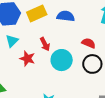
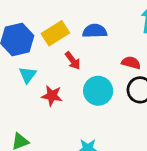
red arrow: (45, 44) -> (73, 61), moved

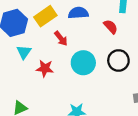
red semicircle: (131, 63) -> (111, 27), moved, turned 35

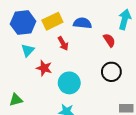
cyan circle: (83, 63) -> (69, 83), moved

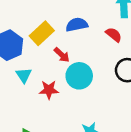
cyan circle: (69, 83) -> (79, 76), moved

